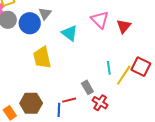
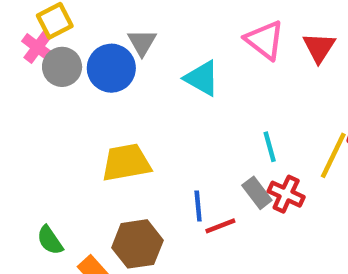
yellow trapezoid: (42, 57) -> (126, 163), moved, turned 100
cyan line: (109, 68) -> (270, 147), moved
red cross: (100, 103) -> (286, 194), moved
blue line: (59, 110) -> (198, 206), moved

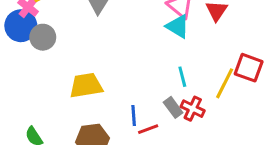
gray circle: (62, 67) -> (43, 37), moved
blue circle: (111, 68) -> (21, 26), moved
cyan triangle: (202, 78) -> (178, 26), moved

